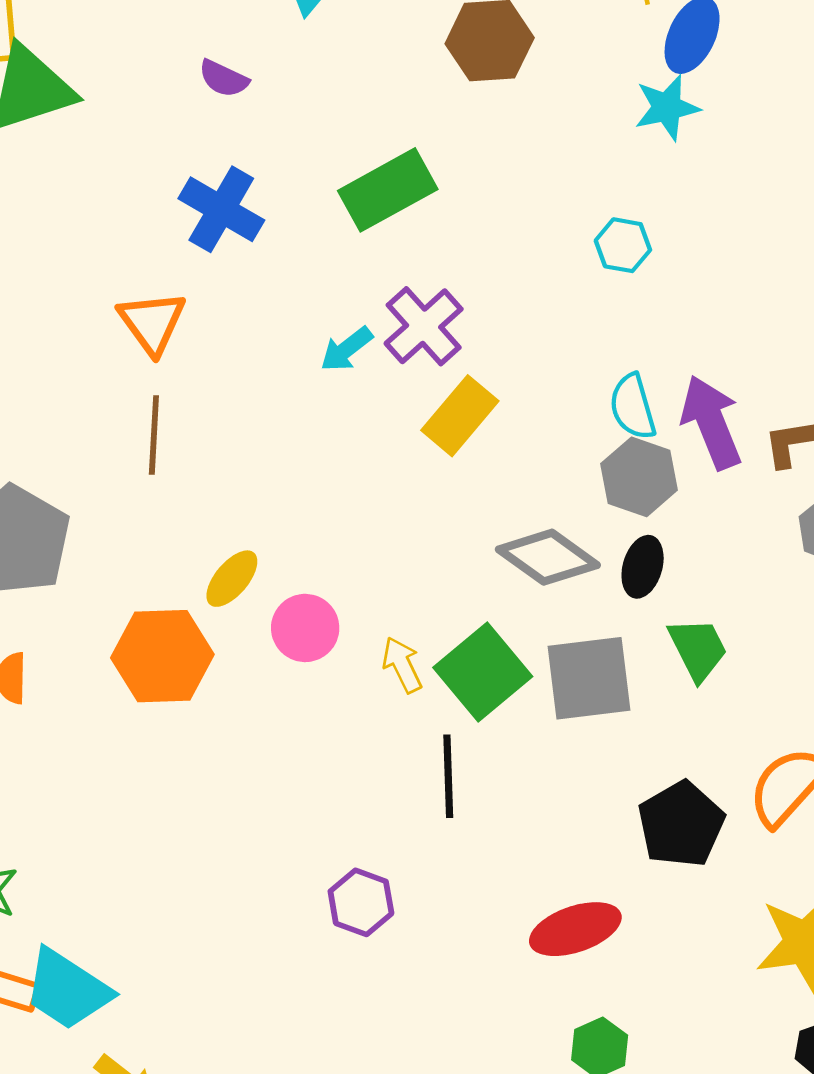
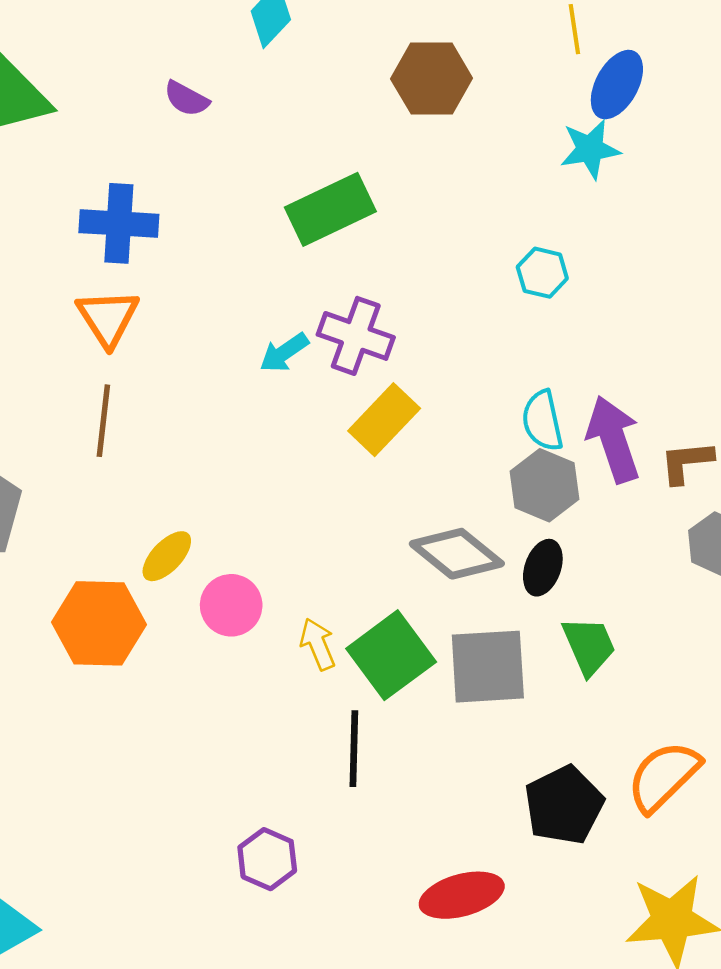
blue cross: (221, 209) -> (119, 223), moved, turned -30
purple cross: (424, 326) -> (356, 336), turned -32

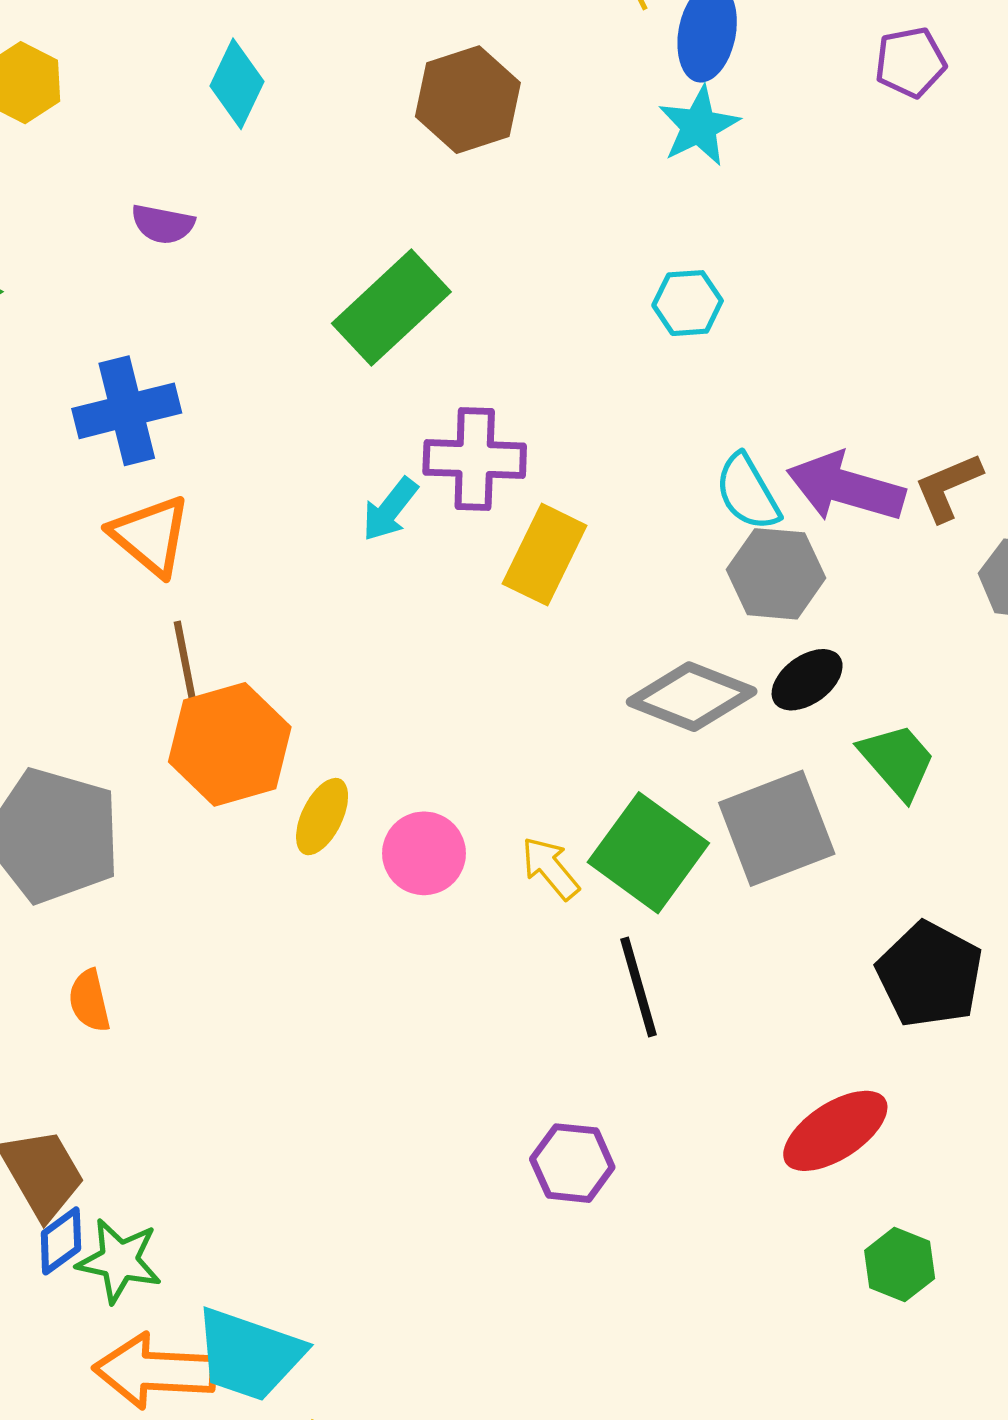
purple arrow: (613, 439) -> (846, 487), turned -38
black ellipse: (543, 568) -> (807, 680), turned 52
orange hexagon: (99, 623) -> (230, 744), moved

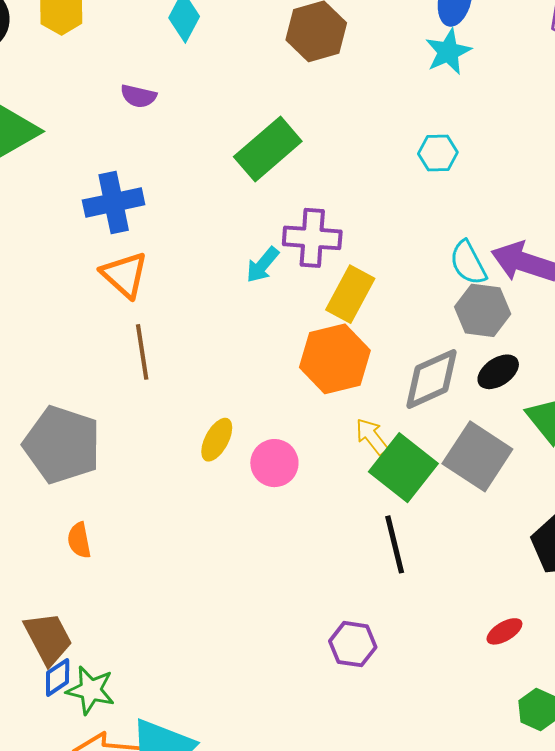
gray diamond: (692, 697) -> (432, 379), turned -48
orange hexagon: (230, 744) -> (335, 359), moved
gray square: (777, 828) -> (477, 456), turned -38
yellow arrow: (550, 868) -> (372, 437), moved
red ellipse: (835, 1131) -> (504, 631), size x0.6

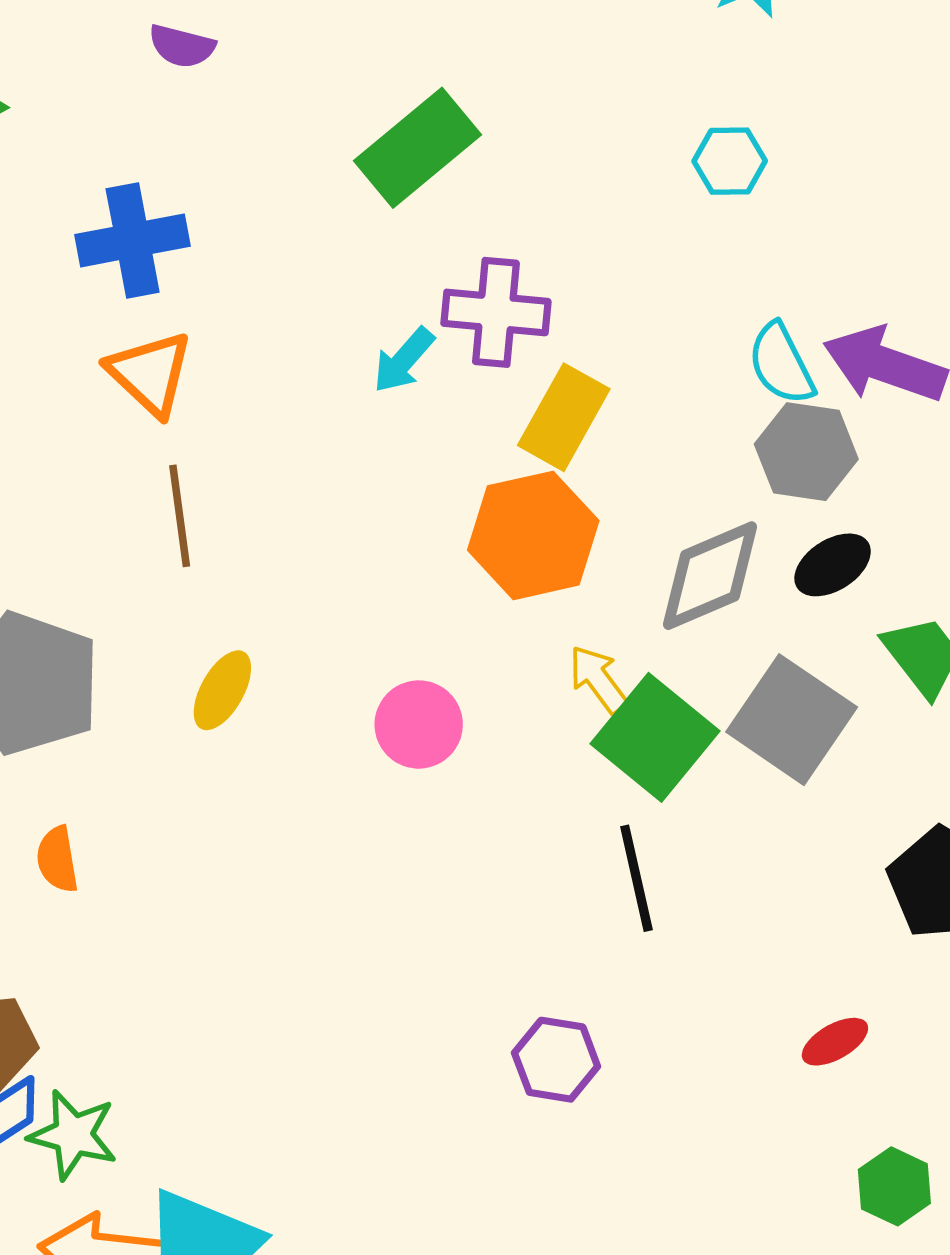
yellow ellipse: (217, 440) -> (222, 690), moved

